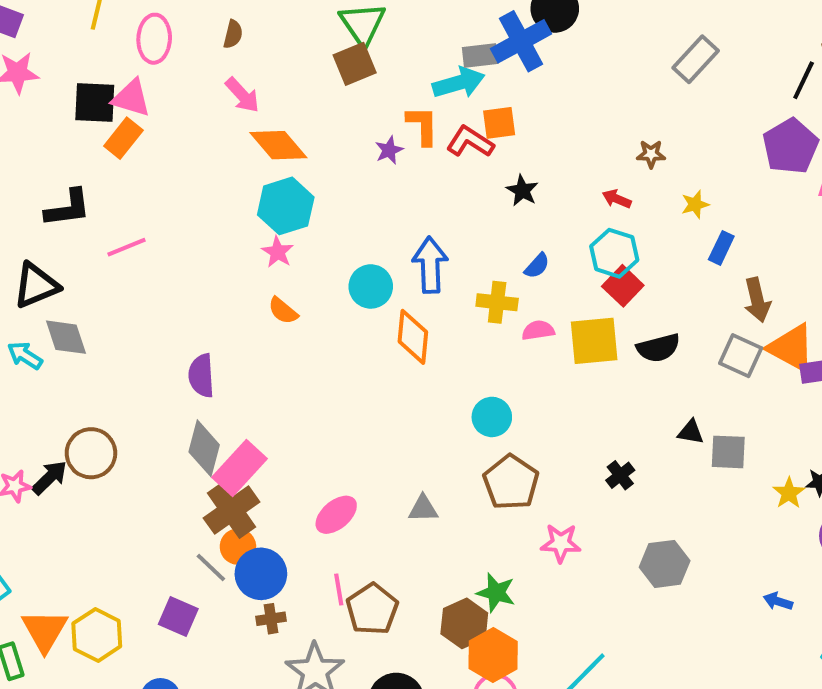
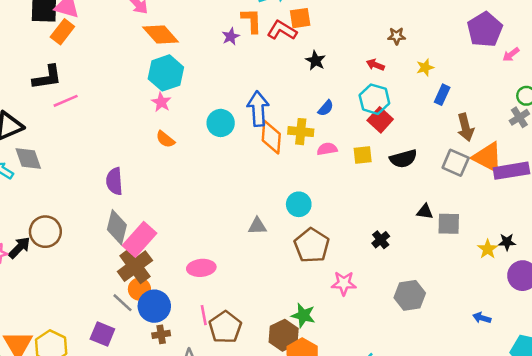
black L-shape: (68, 208) -> (47, 77), moved
orange diamond: (413, 337) -> (271, 137), moved
yellow square: (594, 341) -> (363, 155), size x0.6
gray triangle: (423, 509) -> (257, 226), moved
pink ellipse: (336, 515) -> (201, 268), turned 36

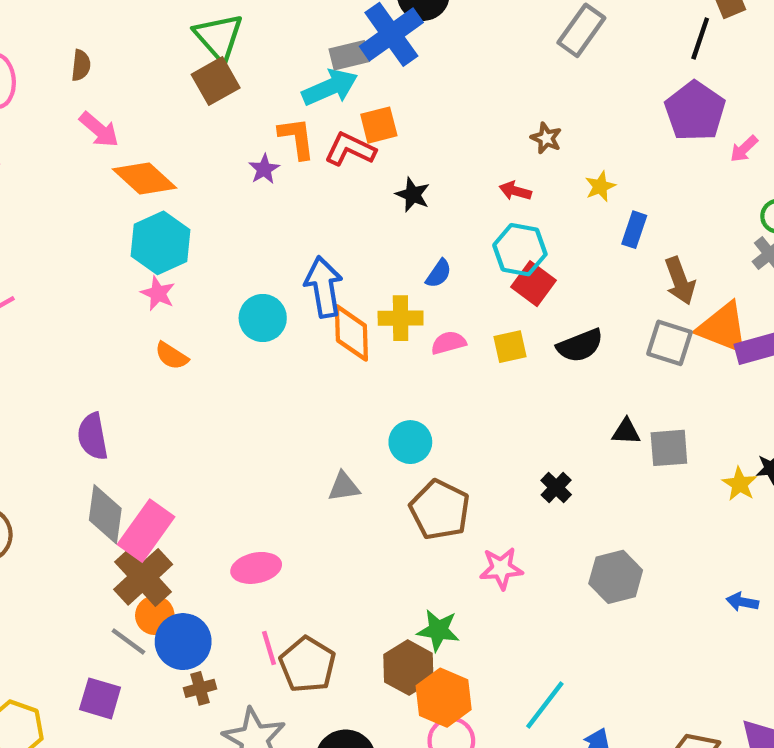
brown star: (397, 36) -> (546, 138), turned 30

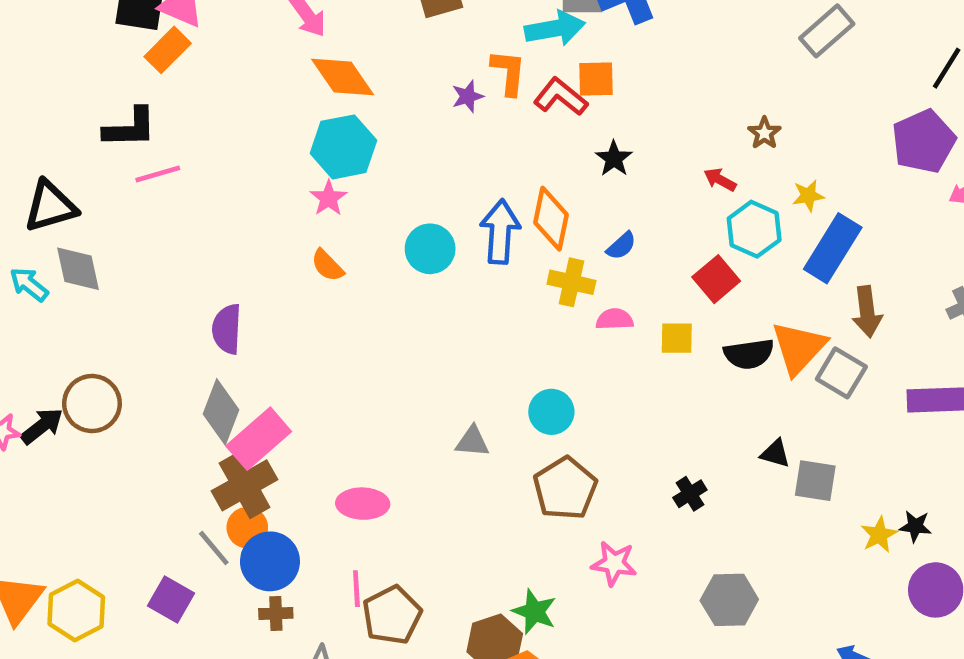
blue rectangle: (634, 230) -> (833, 248), size x1.8
cyan hexagon: (520, 250) -> (754, 229), moved
orange triangle: (723, 328) -> (799, 348), moved, turned 38
orange diamond: (351, 333) -> (551, 219), moved

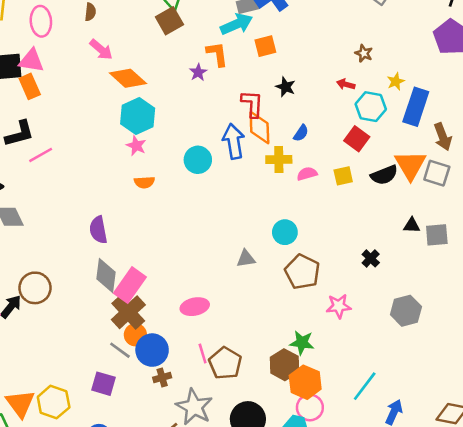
orange rectangle: (168, 50) -> (30, 86), turned -55
red L-shape: (561, 97) -> (252, 104), moved, turned 68
orange semicircle: (327, 265) -> (144, 182), turned -36

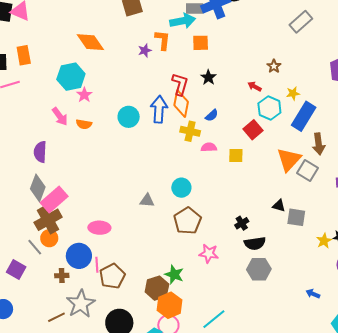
pink arrow: (101, 50) -> (60, 116), moved
orange rectangle: (30, 86) -> (24, 55), moved
cyan hexagon: (138, 116) -> (71, 77), moved
black semicircle: (384, 175) -> (255, 243), moved
blue circle: (152, 350) -> (79, 256), moved

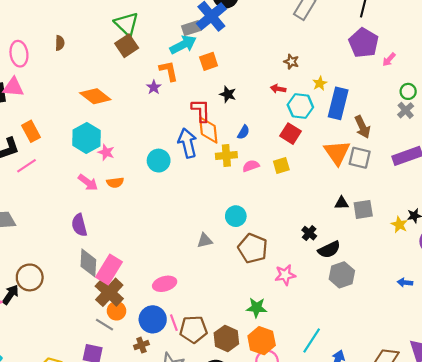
brown pentagon: (112, 276) -> (193, 329), turned -30
brown hexagon: (157, 288) -> (226, 338), moved

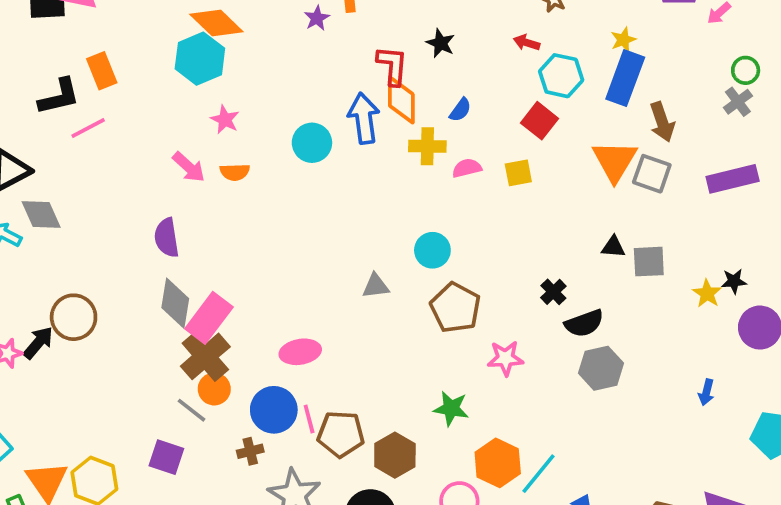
yellow star: (320, 83) -> (623, 40), moved
cyan hexagon: (86, 138) -> (200, 59), moved
blue arrow: (405, 282) -> (706, 392), turned -88
orange hexagon: (262, 341) -> (498, 463), moved

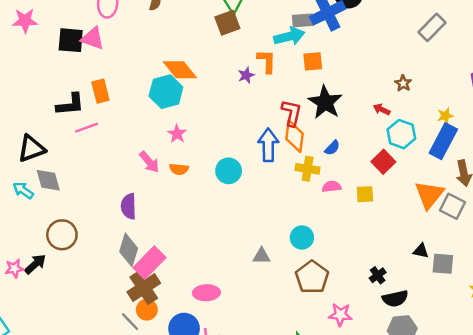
black star: (441, 43) -> (325, 102), size x1.8
cyan circle: (312, 143) -> (229, 171), moved
brown circle: (74, 317) -> (62, 235), moved

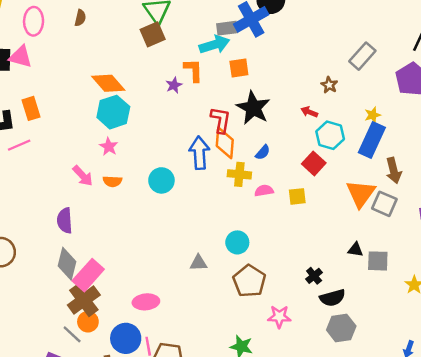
gray rectangle: (432, 27) -> (362, 56), moved
cyan hexagon: (166, 92) -> (113, 112), moved

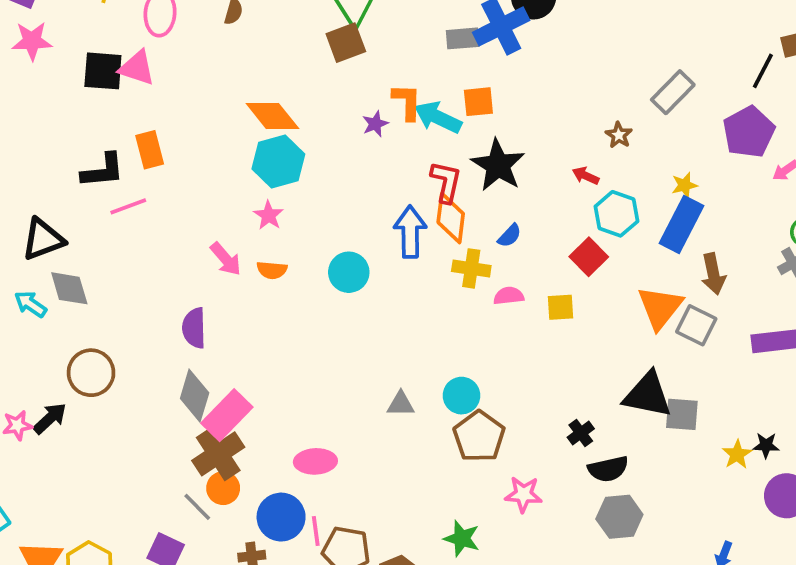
cyan arrow: (215, 45) -> (438, 117), moved, turned -140
cyan circle: (237, 242) -> (461, 396), moved
black triangle: (355, 250) -> (648, 395), size x2.0

